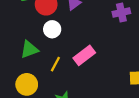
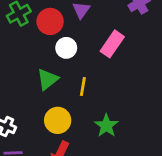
pink rectangle: (84, 55) -> (112, 44), moved

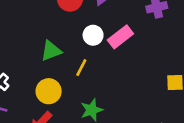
white circle: (66, 48) -> (93, 35), moved

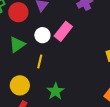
green triangle: (51, 51) -> (17, 44), moved

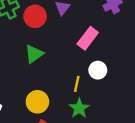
white circle: (42, 35) -> (98, 70), moved
yellow line: (40, 62) -> (77, 84), moved

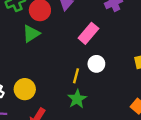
green triangle: (34, 54) -> (31, 34), moved
yellow circle: (37, 102) -> (25, 89), moved

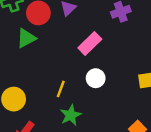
yellow line: (76, 76) -> (61, 89), moved

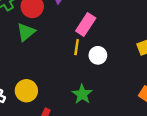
yellow line: (61, 89) -> (77, 47), moved

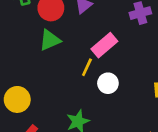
green triangle: (26, 32) -> (50, 40), moved

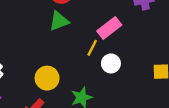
yellow circle: (17, 99) -> (47, 78), moved

